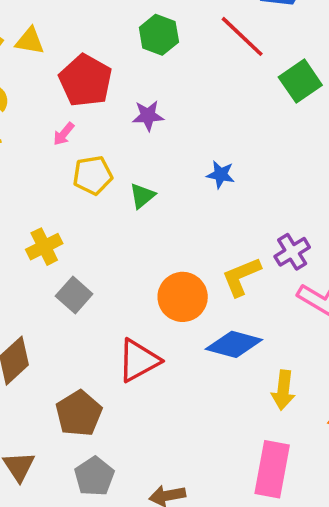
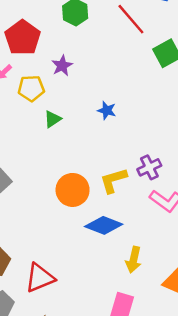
purple star: (148, 116) -> (62, 66), turned -30
yellow pentagon: (93, 175) -> (31, 88), moved
red triangle: (139, 360) -> (40, 278), moved

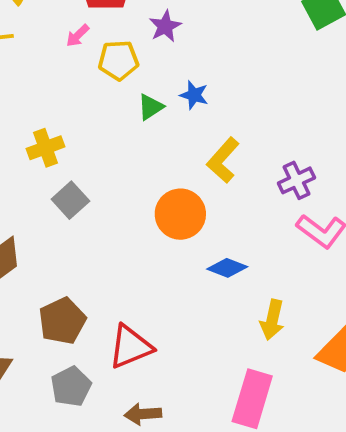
blue star: (107, 110) -> (194, 95), moved
yellow L-shape: (113, 180) -> (223, 160), moved, turned -32
blue diamond: (104, 225) -> (227, 268), size x0.7

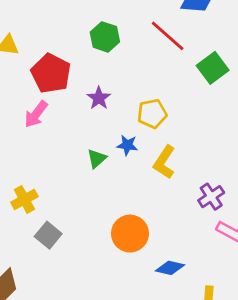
pink arrow: (78, 36) -> (36, 114), size x1.5
yellow pentagon: (118, 60) -> (152, 114), moved
yellow L-shape: (223, 160) -> (164, 162), moved

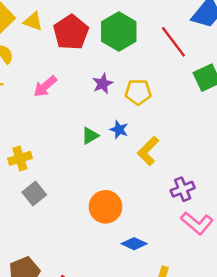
green hexagon: (105, 37) -> (119, 32), size x1.4
red pentagon: (51, 73) -> (71, 32), moved
yellow pentagon: (152, 114) -> (138, 92), moved

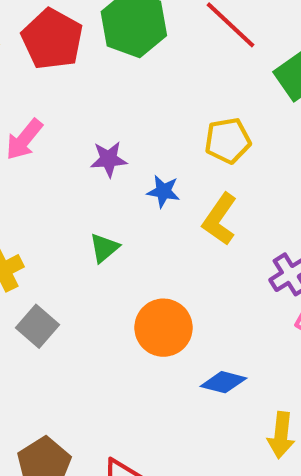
purple star: (103, 84) -> (109, 159), moved, turned 30
yellow pentagon: (138, 92) -> (228, 141), moved
green triangle: (90, 136) -> (104, 248), moved

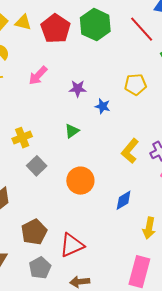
yellow L-shape: (220, 219) -> (130, 151), moved
orange circle: (163, 328) -> (80, 181), moved
blue diamond: (223, 382) -> (124, 200), turned -50

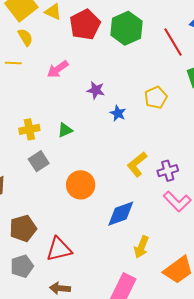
yellow pentagon: (136, 85) -> (156, 97), turned -30
green triangle: (72, 131) -> (65, 130), moved
blue diamond: (124, 200) -> (121, 214), size x1.4

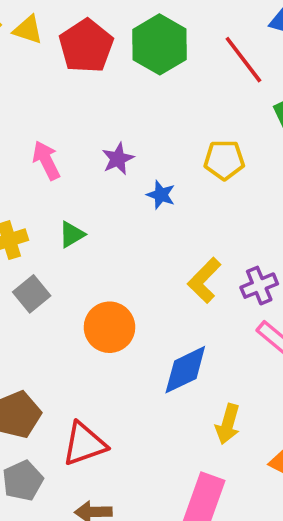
pink arrow: (58, 69) -> (46, 160), moved, turned 105
purple star: (96, 90) -> (118, 159), turned -30
yellow pentagon: (156, 97) -> (224, 160), turned 30

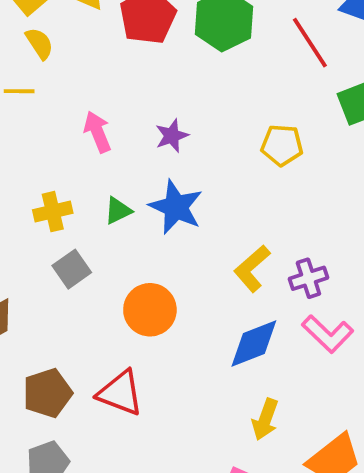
blue star: (161, 195) -> (176, 207), moved, size x1.8
blue diamond: (185, 370) -> (254, 343), moved
red triangle: (84, 444) -> (120, 393), moved, turned 36

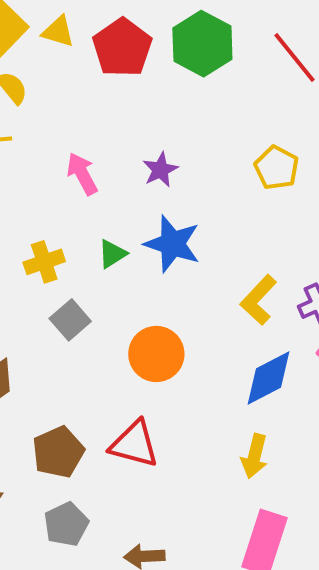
yellow pentagon: (282, 145) -> (277, 168), turned 30
yellow arrow: (265, 419) -> (254, 456), moved

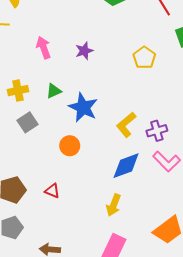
blue star: (172, 244) -> (83, 107), moved
orange circle: (156, 354) -> (70, 146), size x0.7
red triangle: (134, 444) -> (52, 191), size x0.6

